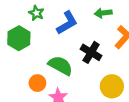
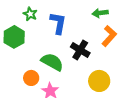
green arrow: (103, 13) -> (100, 13), moved
blue L-shape: (67, 23) -> (58, 23), turned -50

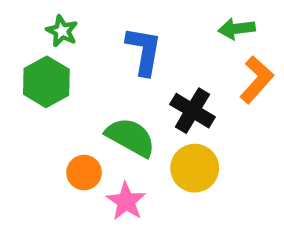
green star: (30, 14) -> (62, 31), moved
yellow circle: (99, 81) -> (195, 168), moved

